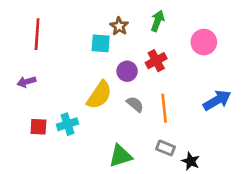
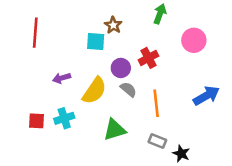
green arrow: (158, 21) -> (160, 14), moved
purple arrow: (26, 82) -> (62, 78), moved
gray semicircle: (135, 104) -> (128, 89), moved
green triangle: (120, 156) -> (115, 130), moved

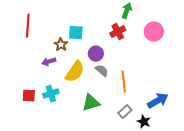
brown star: (113, 25) -> (61, 45), moved
red cross: (149, 58) -> (118, 32), moved
blue arrow: (206, 96) -> (158, 101), moved
gray rectangle: (157, 141) -> (125, 112), turned -64

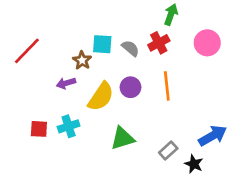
red line: (28, 26) -> (27, 51), moved, turned 40
purple circle: (96, 54) -> (131, 87), moved
gray semicircle: (102, 71) -> (131, 48), moved
orange line: (124, 82) -> (167, 86), moved

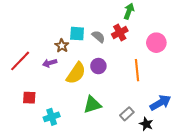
pink circle: (207, 43) -> (156, 43), moved
red line: (27, 51) -> (20, 61), moved
orange line: (167, 86) -> (137, 70), moved
cyan cross: (69, 126) -> (52, 117), moved

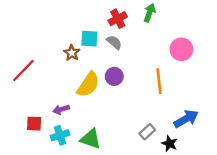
red cross: (120, 32) -> (118, 19), moved
purple arrow: (50, 63) -> (61, 109), moved
red square: (29, 98) -> (34, 124), moved
green triangle: (92, 105) -> (91, 139), moved, turned 36

